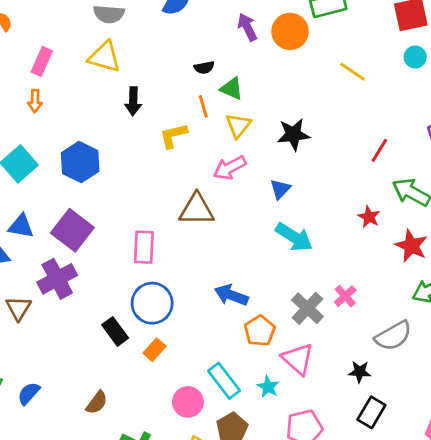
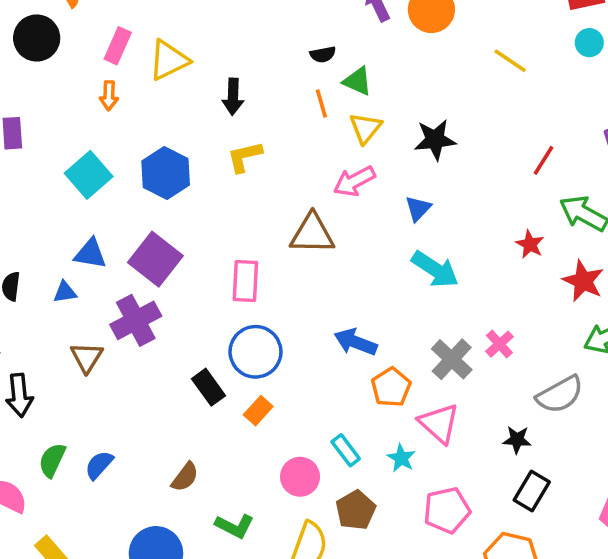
yellow triangle: (105, 57) -> (169, 60), moved, turned -42
yellow L-shape: (173, 136) -> (245, 157), moved
cyan rectangle: (224, 381) -> (346, 450), size x0.7

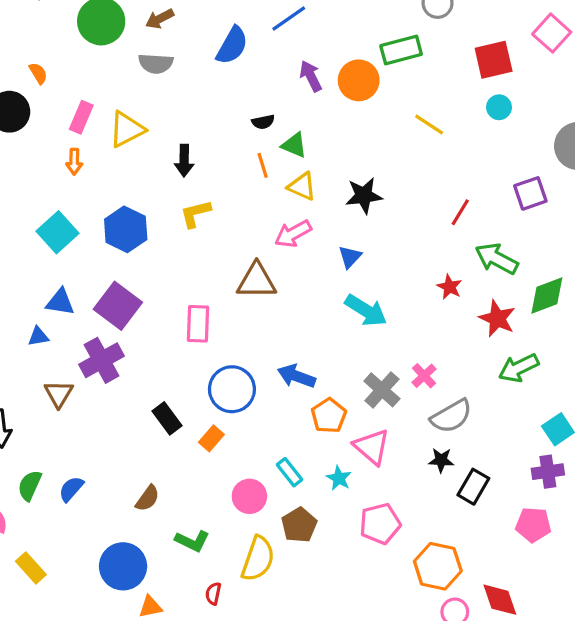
yellow triangle: (365, 128) -> (302, 186), turned -44
blue circle: (255, 352) -> (232, 389), moved
gray semicircle: (560, 395) -> (451, 416), moved
black rectangle: (532, 491) -> (473, 487), moved

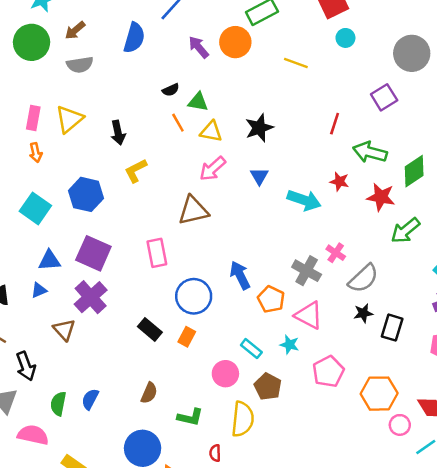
cyan arrow: (366, 310) -> (304, 200), moved
blue arrow: (296, 376) -> (240, 275), turned 56

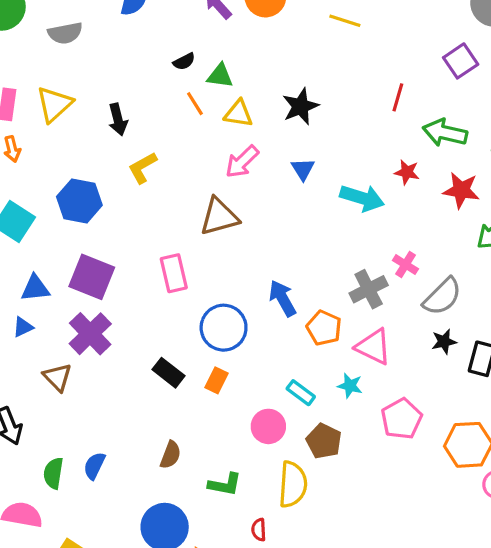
gray cross: (307, 271) -> (369, 289), turned 36

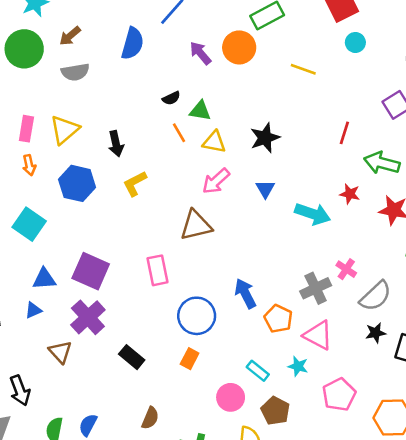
blue hexagon: (79, 201) -> (77, 183), moved
black rectangle: (169, 373) -> (132, 357), moved

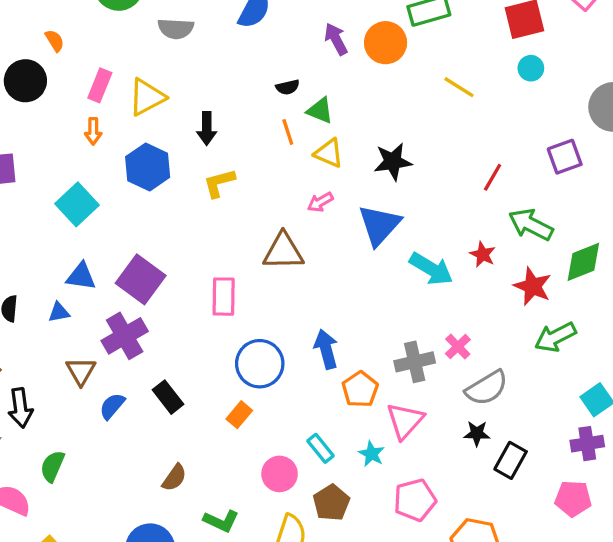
pink arrow: (216, 181) -> (320, 202), size x0.7
blue triangle: (265, 189) -> (379, 225), size x1.8
pink triangle: (318, 335) -> (405, 421), turned 32
blue semicircle: (88, 425) -> (112, 406), moved

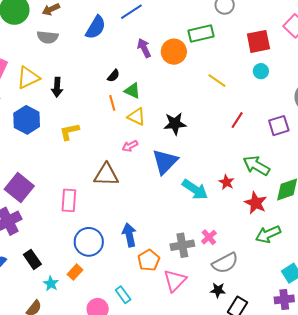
black semicircle: (288, 87) -> (113, 76), turned -40
black arrow: (207, 128) -> (57, 87), moved
red line: (493, 177) -> (237, 120), moved
cyan star: (372, 454) -> (51, 284), moved

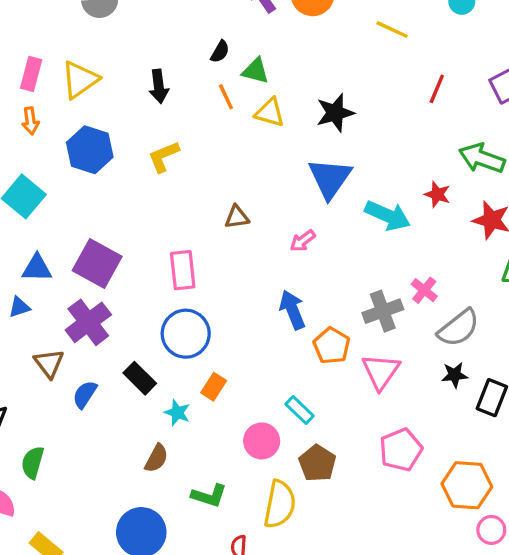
black arrow: (57, 87) -> (159, 86), moved
pink arrow: (130, 146) -> (303, 241), moved
brown triangle: (106, 175) -> (237, 217), size x0.6
blue circle: (89, 242) -> (186, 334), moved

